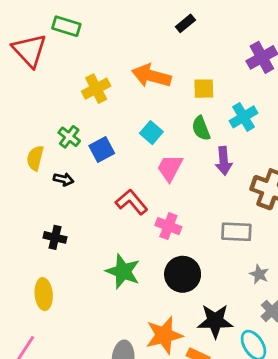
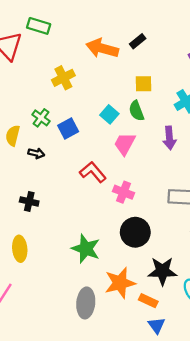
black rectangle: (185, 23) -> (138, 41), moved
orange arrow: (151, 76) -> (102, 48), moved
yellow square: (204, 89) -> (144, 84), moved
green semicircle: (201, 128) -> (136, 111), moved
green star: (123, 271) -> (86, 249), moved

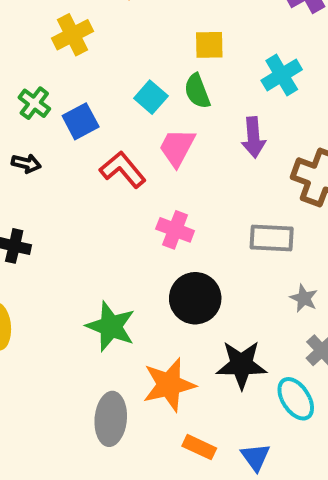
red L-shape: (93, 172) -> (123, 170), moved
orange rectangle: (148, 301) -> (199, 447), moved
blue triangle: (156, 325) -> (256, 457), moved

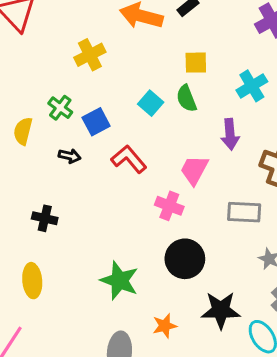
pink trapezoid: (177, 147) -> (194, 170), moved
black arrow: (26, 164) -> (70, 156), moved
orange star: (169, 385) -> (165, 326), size x0.6

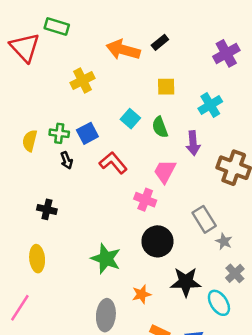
green semicircle: (186, 98) -> (160, 127), moved
green cross: (60, 108) -> (59, 133), moved, turned -30
black arrow: (70, 156) -> (67, 160), turned 56
gray rectangle: (244, 212) -> (204, 219), moved, turned 55

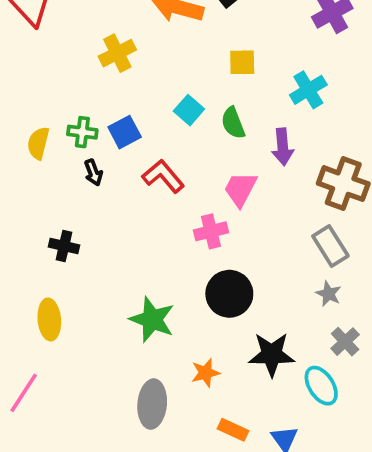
pink cross: (145, 200) -> (211, 231), turned -35
gray rectangle: (204, 219) -> (330, 246), moved

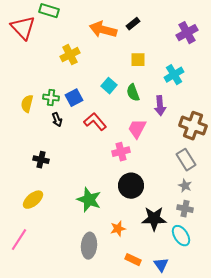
yellow ellipse: (49, 319) -> (33, 200), turned 55
gray cross: (345, 342) -> (185, 209), moved, turned -35

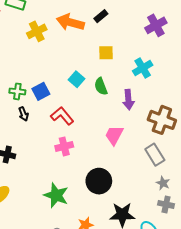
yellow cross: (70, 55) -> (37, 31), moved
pink trapezoid: (137, 129) -> (114, 135), moved
pink cross: (121, 152) -> (64, 146), moved
gray star: (185, 186) -> (163, 183), moved
gray cross: (185, 209) -> (166, 204), moved

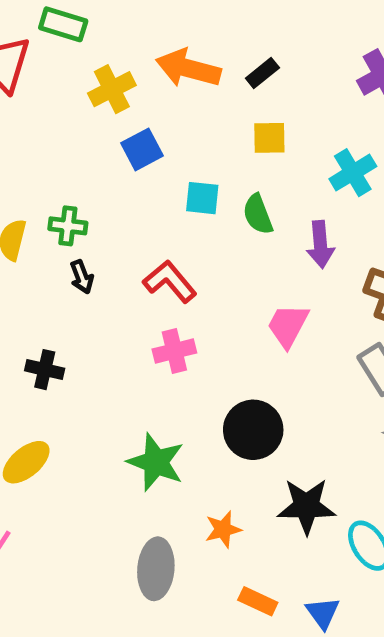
black rectangle: (101, 16) -> (262, 73), moved
cyan square: (76, 79) -> (202, 198), turned -35
blue square: (41, 91) -> (142, 149), moved

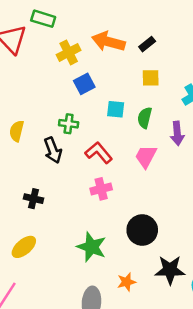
green semicircle: (258, 214) -> (145, 118), turned 35
green cross: (68, 226) -> (69, 124), moved
black arrow: (82, 277) -> (53, 150), size x1.5
pink trapezoid: (288, 326) -> (146, 156), moved

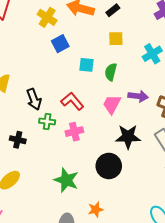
yellow cross: (69, 52) -> (47, 17), turned -30
green cross: (69, 124) -> (47, 121), moved
purple arrow: (177, 133) -> (138, 96), moved, turned -78
black star: (170, 270) -> (128, 137), moved

